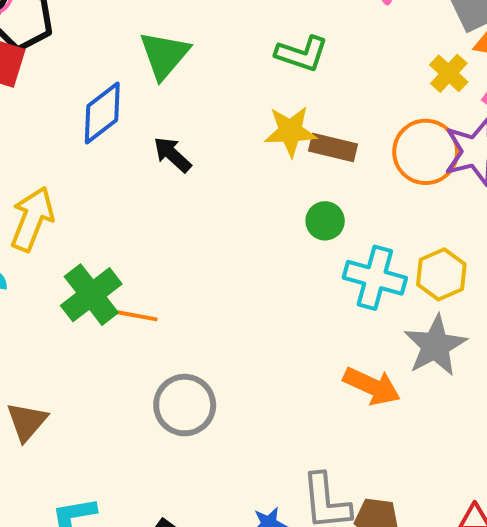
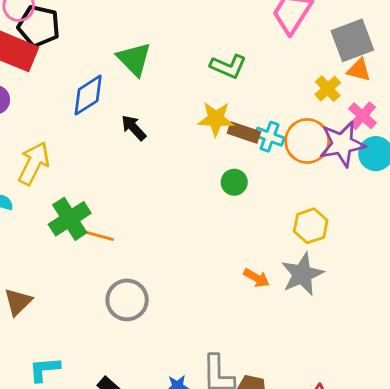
green triangle: (164, 55) -> (134, 59), turned -30
cyan cross: (375, 278) -> (270, 137), moved, size x0.7
orange arrow: (372, 386) -> (256, 278), moved, size x0.7

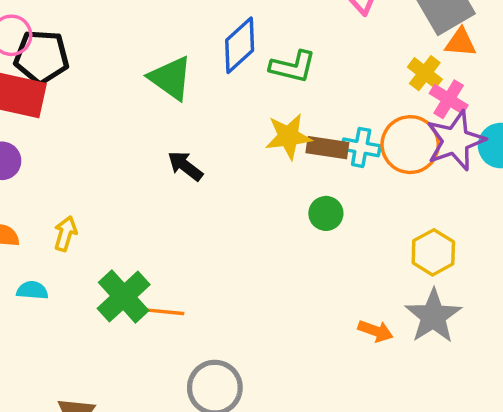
blue diamond: (88, 95) -> (240, 45), moved
pink cross: (363, 116) -> (449, 99), moved
yellow arrow: (34, 163) -> (65, 234), size x0.6

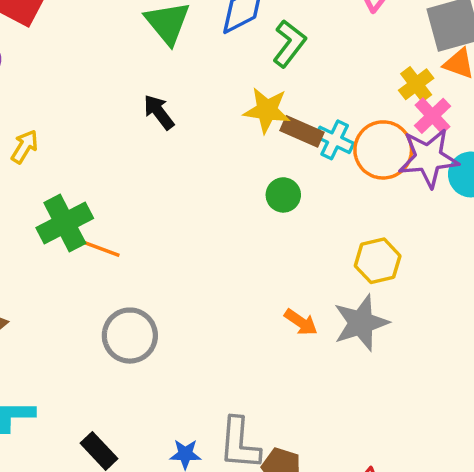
green L-shape: (293, 67) -> (289, 44), turned -81

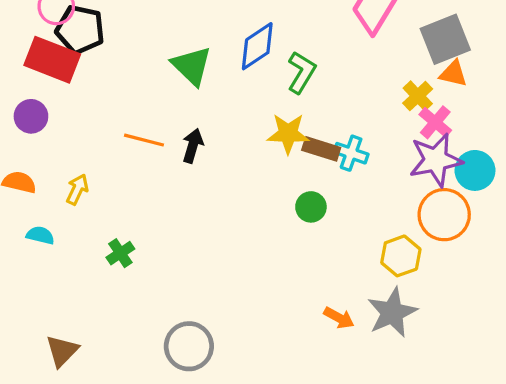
black arrow: (159, 112) -> (193, 146), turned 60
orange circle: (383, 150) -> (444, 215), moved
green cross: (65, 223) -> (120, 253), size x0.6
orange line: (98, 248) -> (144, 140), moved

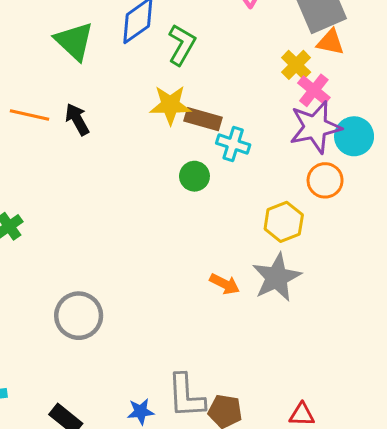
black arrow: (193, 146) -> (77, 119), turned -44
cyan cross: (351, 153) -> (233, 144), moved
orange circle: (444, 215) -> (325, 180), size x0.7

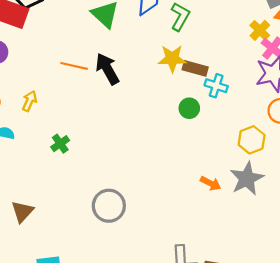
black arrow: (77, 119) -> (107, 69), size x1.4

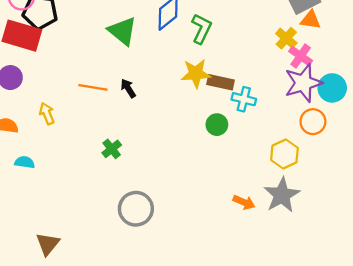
black arrow: (107, 69) -> (128, 88), size x0.6
yellow arrow: (30, 101) -> (47, 114), moved, turned -42
green cross: (60, 144) -> (112, 149), moved
gray circle: (109, 206) -> (136, 209), moved

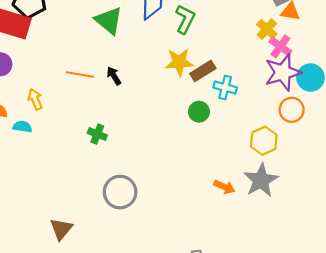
brown rectangle: (221, 82) -> (203, 71), turned -45
green cross: (112, 149) -> (97, 134), turned -30
cyan semicircle: (25, 162) -> (22, 127), moved
brown triangle: (48, 244) -> (61, 229), moved

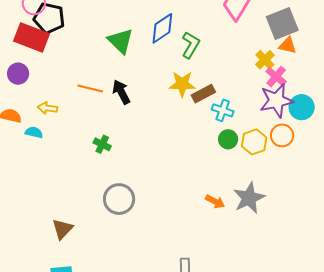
black arrow: (114, 76) -> (121, 92), size x1.4
yellow arrow: (35, 99) -> (48, 108), turned -66
green circle: (199, 112) -> (228, 139), moved
yellow hexagon: (264, 141) -> (254, 142), moved

